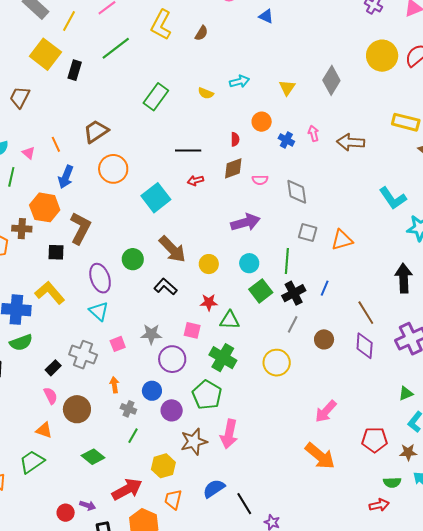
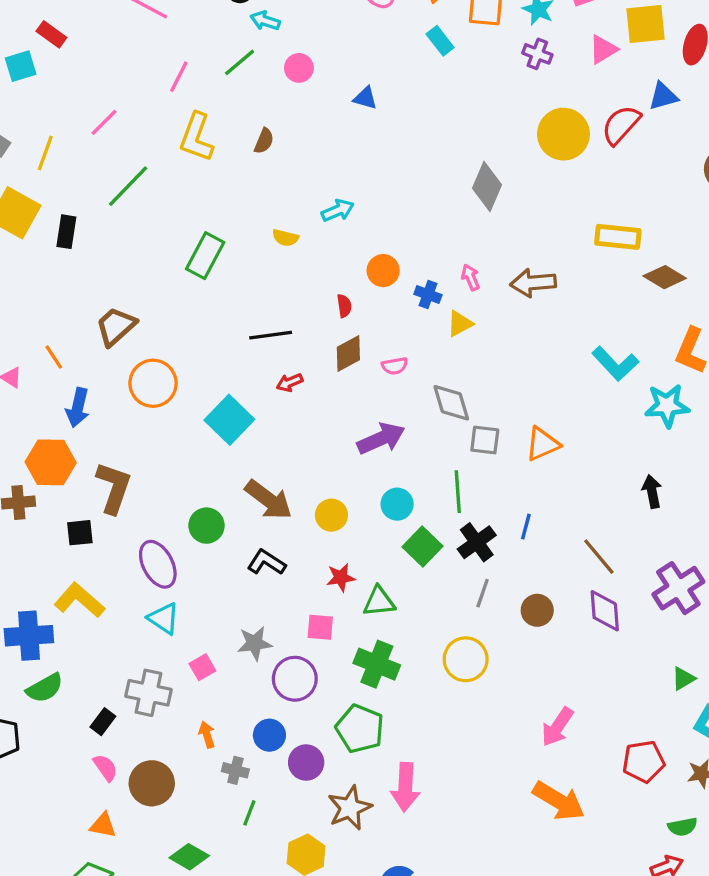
yellow triangle: (287, 88) -> (460, 324), moved, turned 36
gray diamond: (297, 192) -> (451, 403), moved
black arrow: (404, 278) -> (652, 491), size x0.7

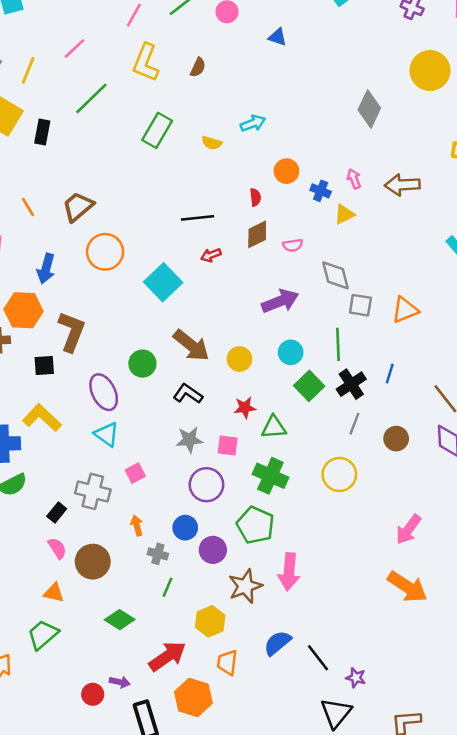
green rectangle: (205, 256) -> (157, 130), moved
orange line: (54, 357) -> (28, 207), moved
gray star: (255, 643) -> (189, 440), moved

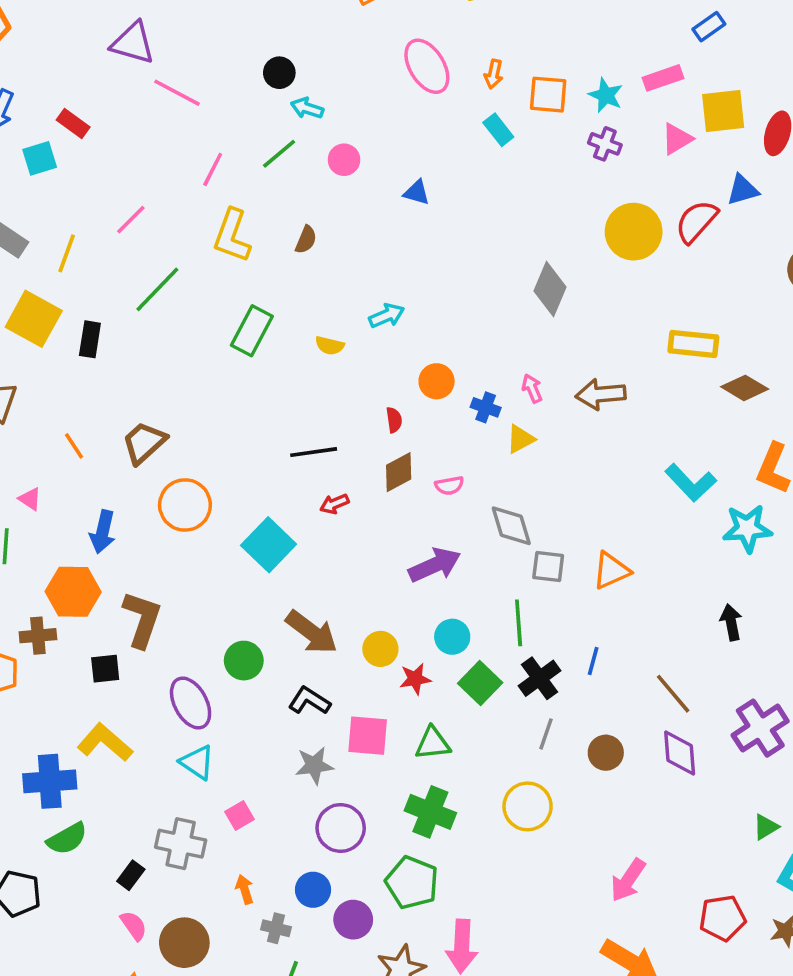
red star: (245, 408) -> (415, 679), moved
pink square: (228, 446) -> (368, 736), moved, size x1.4

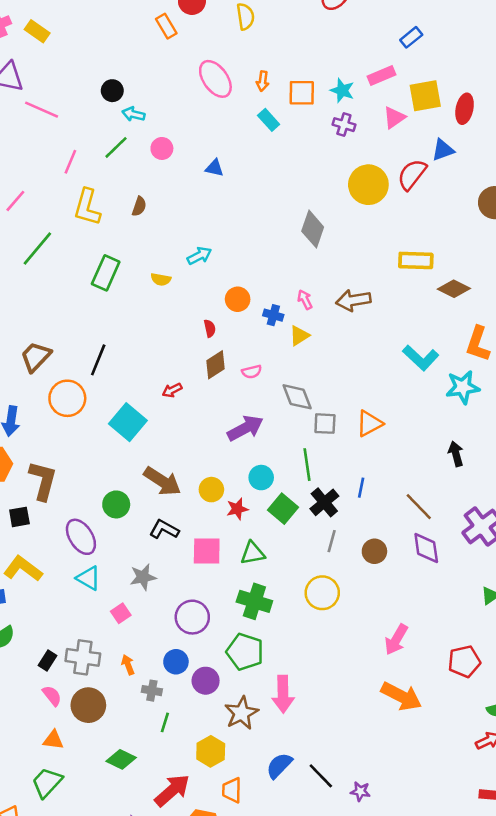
black line: (314, 452) -> (98, 360), moved, turned -56
gray star: (314, 765) -> (143, 577), moved
gray cross: (181, 844) -> (83, 657), moved

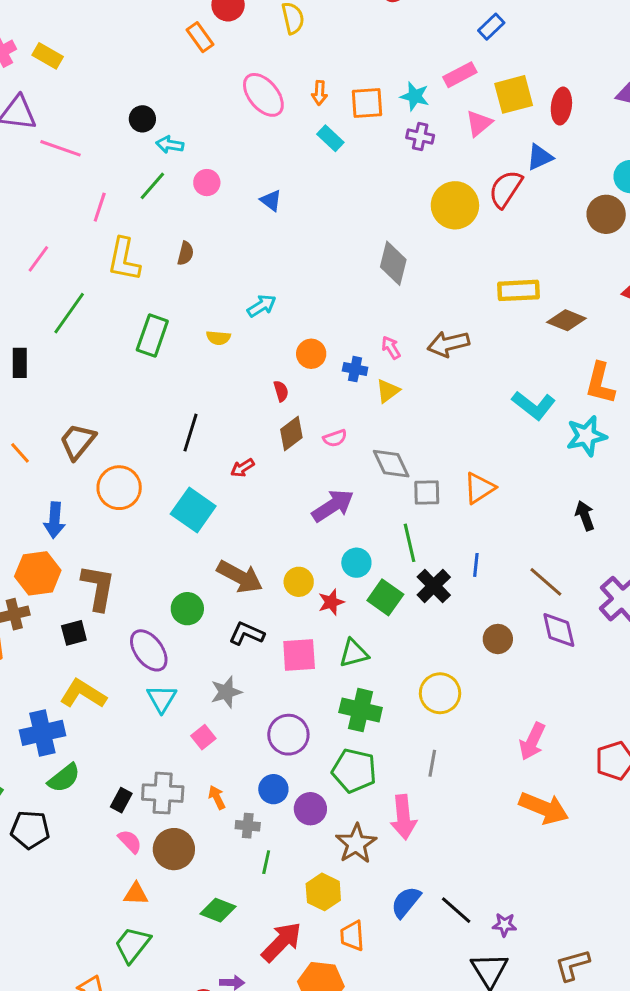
blue triangle: (214, 168) -> (271, 200), turned 30
black line: (98, 360) -> (190, 433), moved
gray line: (332, 541) -> (432, 763), moved
cyan triangle: (88, 578) -> (162, 699), turned 36

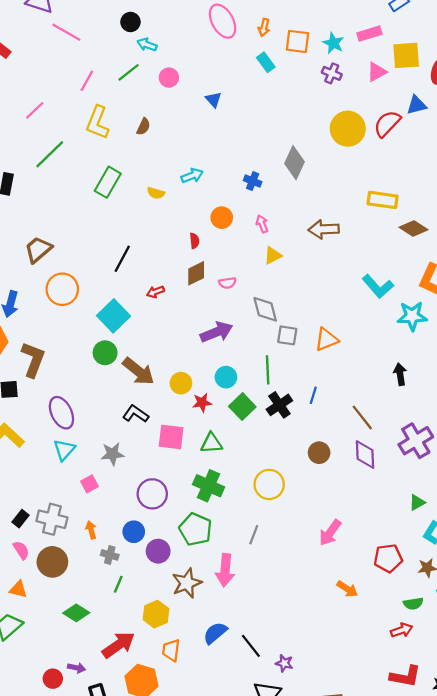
pink arrow: (391, 348) -> (262, 224), moved
blue cross: (355, 369) -> (253, 181), moved
green circle: (187, 609) -> (105, 353), moved
orange arrow: (544, 808) -> (347, 589), moved, size x0.6

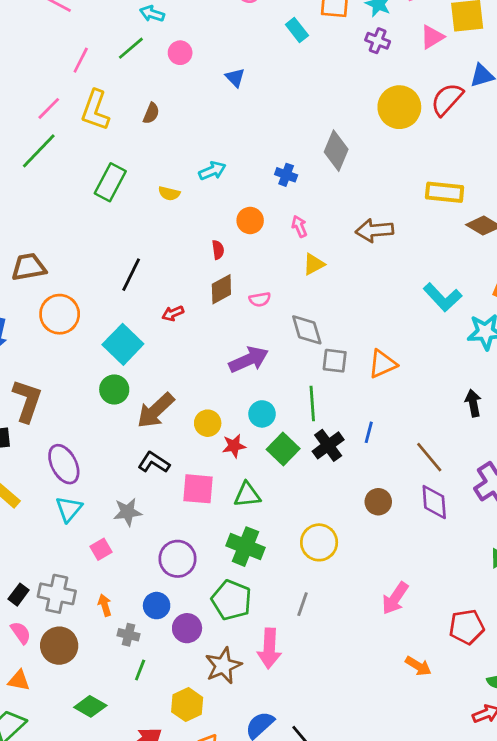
pink line: (35, 110) -> (49, 108), moved
brown trapezoid: (38, 250) -> (29, 267), turned 32
brown arrow: (138, 371) -> (156, 411), turned 100

